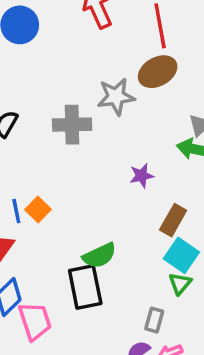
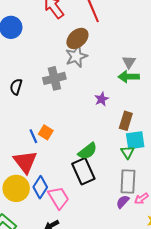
brown ellipse: (158, 72) -> (77, 38), moved
cyan square: (181, 255) -> (135, 140), turned -30
green triangle: (180, 284) -> (127, 152), moved
gray rectangle: (154, 320) -> (128, 182), size x1.6

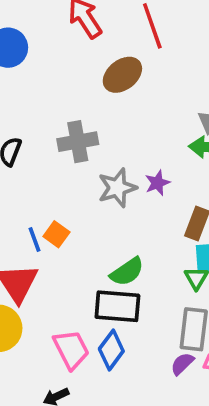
gray star: (76, 56) -> (117, 188), moved
black rectangle: (83, 171) -> (117, 306), turned -65
blue diamond: (40, 187) -> (111, 350), moved

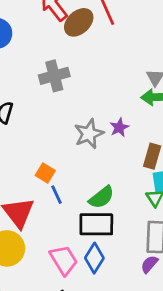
brown ellipse: (122, 75) -> (79, 22), moved
gray cross: (78, 142) -> (54, 76), moved
blue line: (34, 239) -> (57, 195), moved

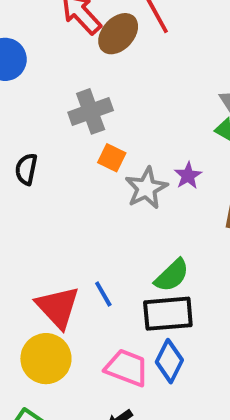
orange square: (45, 173) -> (112, 158), moved
blue line: (57, 195) -> (103, 294), moved
pink trapezoid: (64, 260) -> (127, 368), turned -32

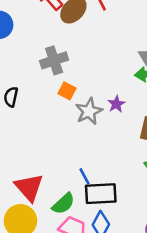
green semicircle: (172, 275) -> (63, 204), moved
blue line: (103, 294) -> (84, 176), moved

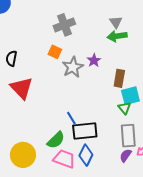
gray cross: (54, 60) -> (64, 25), moved
red triangle: (29, 187) -> (22, 88), moved

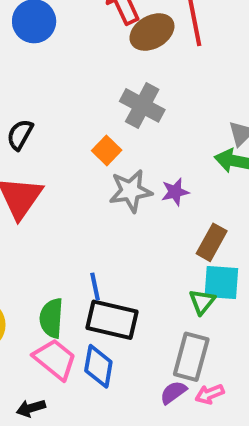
gray cross: (64, 25) -> (142, 105), turned 30
green semicircle: (56, 140) -> (51, 318), turned 120
blue diamond: (86, 155) -> (98, 366), turned -35

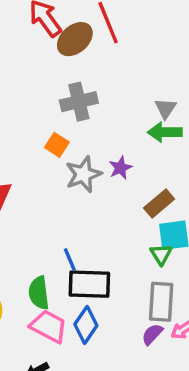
gray cross: (142, 105) -> (79, 102), turned -30
brown rectangle: (212, 242) -> (159, 204), turned 32
blue diamond: (98, 366) -> (86, 325), turned 36

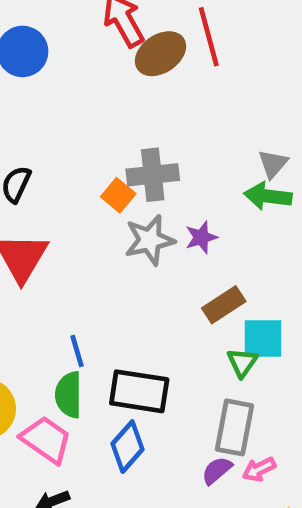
gray cross: (79, 102) -> (153, 175), moved
brown rectangle: (159, 204) -> (224, 305), moved
blue line: (70, 259) -> (77, 351), moved
pink trapezoid: (49, 326) -> (46, 440), moved

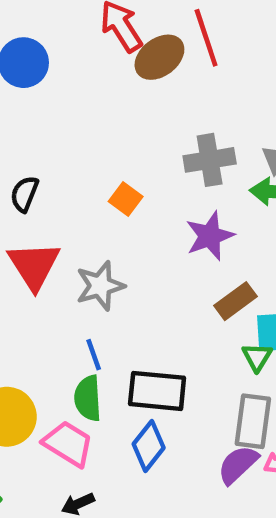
gray cross: (153, 175) -> (210, 160), moved
purple star: (201, 237) -> (210, 236), size x1.5
gray star: (150, 240) -> (100, 286), moved
purple semicircle: (217, 470) -> (238, 465), size x1.4

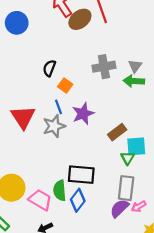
black semicircle: (24, 194) -> (49, 68), moved
purple star: (210, 236) -> (83, 114), moved
blue line: (94, 355) -> (59, 107), moved
green semicircle: (88, 398) -> (60, 190), moved

